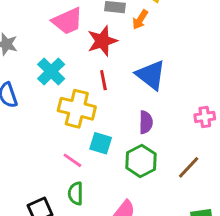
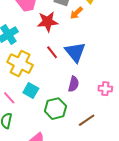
red line: (103, 80) -> (52, 52), moved, turned -40
purple semicircle: (146, 122) -> (74, 84), moved

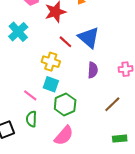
yellow cross: (20, 64) -> (51, 62), moved, size x0.7
green hexagon: (55, 109) -> (65, 105), moved

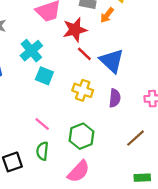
red line: (65, 42) -> (84, 54), moved
yellow cross: (51, 62) -> (83, 90), moved
cyan square: (51, 84) -> (44, 76), moved

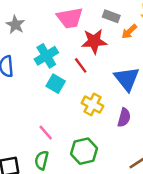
red line: (84, 54) -> (81, 65), moved

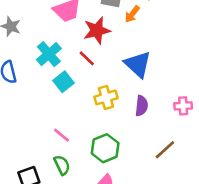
cyan square: (56, 84) -> (63, 82), turned 30
yellow cross: (92, 104) -> (106, 97), turned -35
green semicircle: (42, 160) -> (62, 165), turned 150

